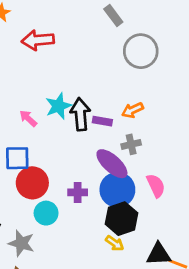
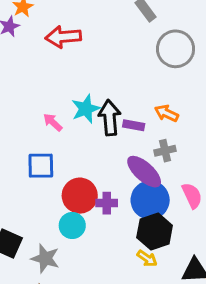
orange arrow: (133, 110) -> (167, 113), turned 50
red circle: (32, 183) -> (80, 196), moved

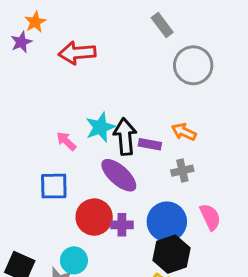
purple ellipse: (144, 172) -> (119, 175), moved
cyan circle: (72, 226) -> (74, 260), moved

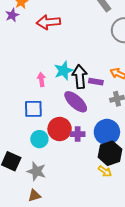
pink arrow: (66, 141) -> (41, 80), turned 40
cyan circle: (74, 260) -> (39, 139), moved

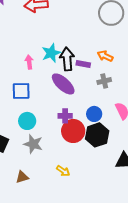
red circle: (60, 129) -> (73, 131), moved
blue circle: (107, 132) -> (94, 114), size x0.6
gray star: (36, 171) -> (33, 144), moved
yellow arrow: (105, 171) -> (63, 171), moved

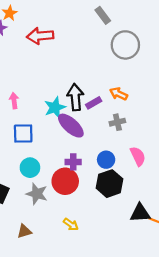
cyan star: (51, 53) -> (55, 107), moved
pink arrow: (29, 62) -> (14, 101), moved
purple rectangle: (83, 64) -> (94, 103), turned -40
red circle: (73, 131) -> (65, 181), moved

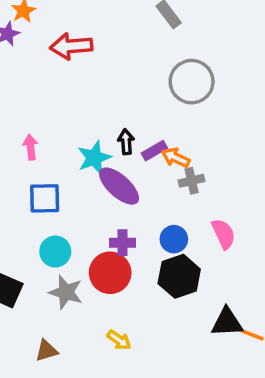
gray circle: (125, 45) -> (192, 82), moved
orange arrow: (119, 94) -> (176, 158), moved
black arrow: (75, 97) -> (126, 142), size x0.6

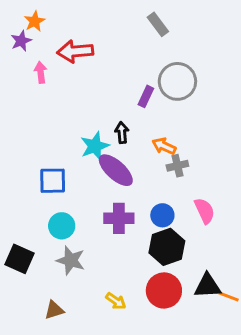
pink arrow: (30, 147) -> (41, 72), moved
purple rectangle: (154, 151) -> (146, 96), moved, turned -35
purple cross: (123, 243) -> (119, 218), size x1.4
red circle: (110, 273) -> (164, 290), moved

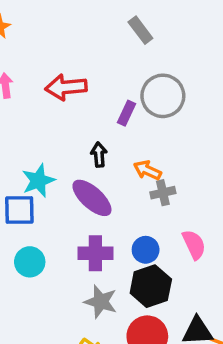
red arrow: (75, 51) -> (66, 87), moved
cyan star: (95, 146) -> (38, 181), moved
gray star: (71, 260) -> (101, 302), moved

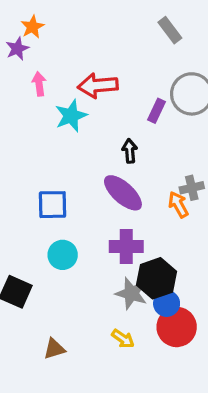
orange arrow: (147, 170) -> (178, 205), moved, turned 36
cyan star: (38, 181) -> (71, 116), moved
blue circle: (146, 250) -> (167, 303), moved
black hexagon: (151, 286) -> (156, 278), moved

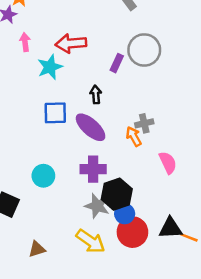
blue square: (53, 205) -> (55, 113), moved
yellow arrow: (123, 339) -> (91, 241), size x1.6

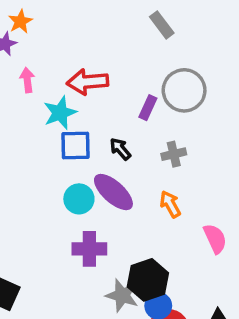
black arrow: (96, 95) -> (120, 149), turned -36
blue square: (55, 113) -> (76, 146), moved
gray cross: (144, 123) -> (174, 154), moved
purple cross: (93, 169) -> (89, 249), moved
cyan circle: (43, 176) -> (79, 199), moved

